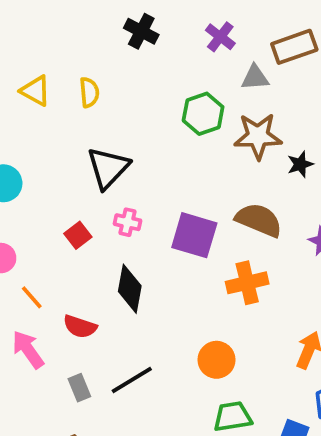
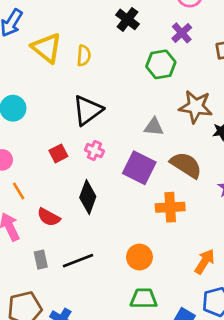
gray triangle: (255, 77) -> (154, 127), moved
yellow triangle: (36, 91) -> (47, 48), size x1.4
green hexagon: (203, 114) -> (161, 64), moved

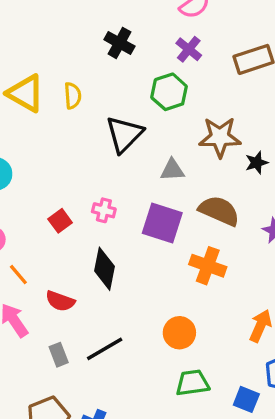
black triangle: (88, 110) -> (124, 134), moved
orange cross: (170, 207) -> (208, 266), turned 32

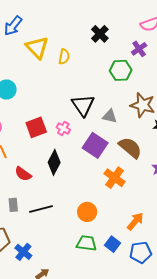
black triangle: (124, 134) -> (83, 105), moved, turned -35
red square: (60, 221) -> (36, 127), size x1.5
blue square: (246, 399) -> (113, 244), moved

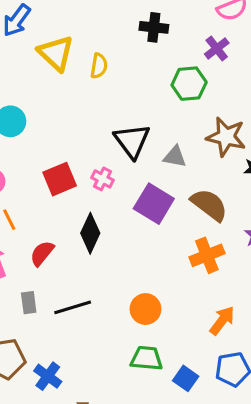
black cross: (100, 34) -> (154, 27), turned -36
red semicircle: (23, 174) -> (42, 253), turned 96
orange cross: (115, 178) -> (207, 255), moved, turned 35
blue square: (113, 244) -> (186, 378), moved

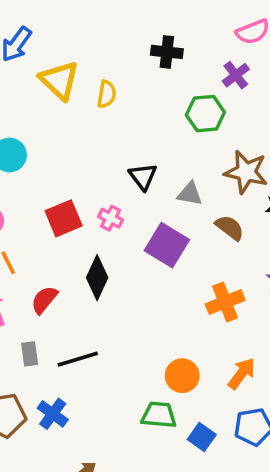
black triangle: (132, 141) -> (143, 176), size x0.7
brown semicircle: (209, 205) -> (230, 228), moved, size x0.7
orange circle: (146, 309) -> (182, 376), moved
blue cross: (48, 376) -> (53, 414), moved

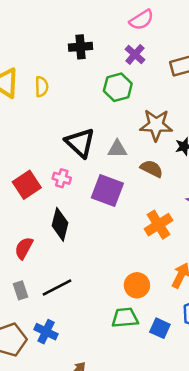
black triangle: (143, 176) -> (80, 143), size x1.4

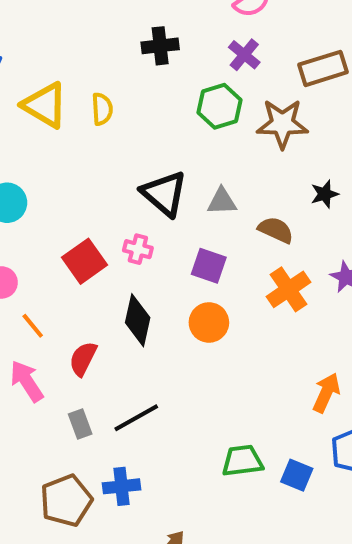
brown star: (156, 125) -> (282, 124), moved
purple square: (107, 190) -> (209, 266), size x0.7
orange cross: (159, 225) -> (288, 289), moved
orange circle: (137, 285) -> (209, 322), moved
blue cross: (46, 332) -> (121, 486), turned -30

